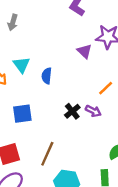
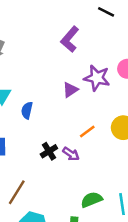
purple triangle: (84, 51) -> (70, 90), turned 35

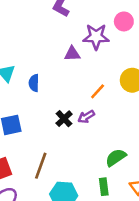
purple triangle: (70, 90) -> (72, 54), turned 42
purple arrow: (71, 154) -> (86, 117), turned 126

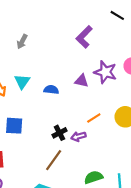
blue semicircle: (34, 83) -> (51, 90), moved, turned 80
brown line: (41, 166) -> (54, 160), moved

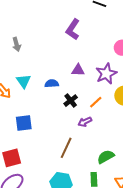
gray arrow: (22, 42) -> (17, 44), turned -32
purple star: (105, 72) -> (106, 74), moved, turned -30
black cross: (60, 133) -> (71, 101), moved

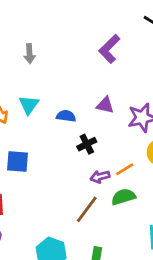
orange line: (96, 102) -> (125, 169), moved
brown line: (66, 148) -> (87, 209), moved
green semicircle: (106, 157) -> (123, 197), moved

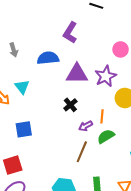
purple triangle: (105, 105) -> (77, 74), size x1.6
blue semicircle: (66, 116) -> (48, 58), moved, size x1.5
orange line: (125, 169) -> (102, 116), turned -40

